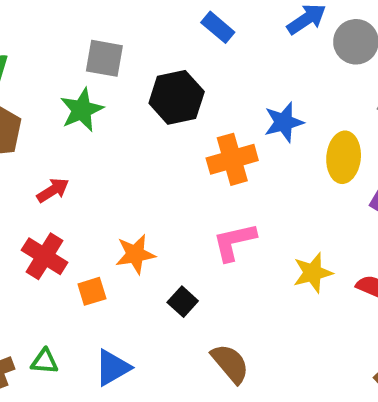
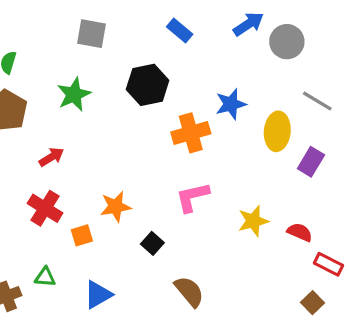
gray square: (104, 58) -> (91, 34), moved
green triangle: (45, 361) -> (45, 277), moved

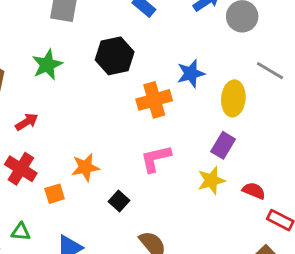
purple rectangle: (311, 162) -> (223, 145), moved

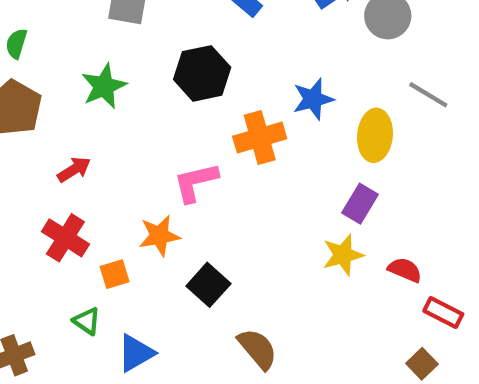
pink L-shape: (156, 159) -> (196, 182), moved
black square: (119, 201) -> (208, 285), size x1.4
green triangle: (21, 232) -> (87, 321), moved, turned 30

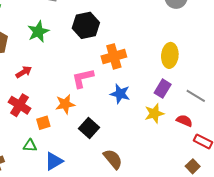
gray line: (428, 95) -> (196, 96), moved
blue star: (313, 99) -> (120, 94), moved, turned 30
green triangle: (87, 321) -> (30, 146), turned -32

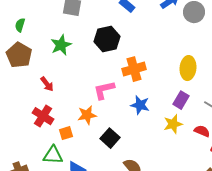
red arrow: (24, 72) -> (47, 84), turned 84
green triangle: (30, 146) -> (53, 155), size x1.5

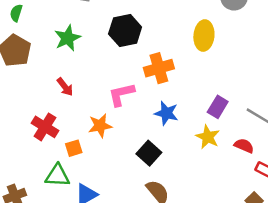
yellow ellipse: (188, 68) -> (204, 36), moved
red arrow: (47, 84) -> (65, 87), moved
yellow star: (173, 124) -> (208, 137), turned -30
black square: (110, 138) -> (149, 153), moved

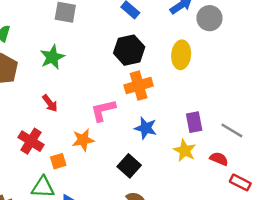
black hexagon: (125, 31) -> (129, 50), moved
purple rectangle: (218, 107) -> (194, 122), turned -42

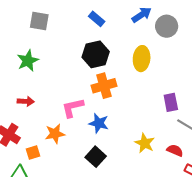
red arrow: (50, 103) -> (26, 101), turned -49
purple rectangle: (194, 122) -> (171, 102), moved
blue star: (146, 128) -> (99, 123), moved

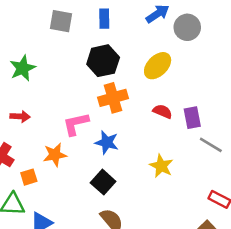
blue rectangle: (97, 19) -> (104, 19), turned 49
gray square: (39, 21) -> (61, 21), moved
yellow ellipse: (142, 59) -> (158, 66), turned 40
red semicircle: (175, 150) -> (162, 111), moved

